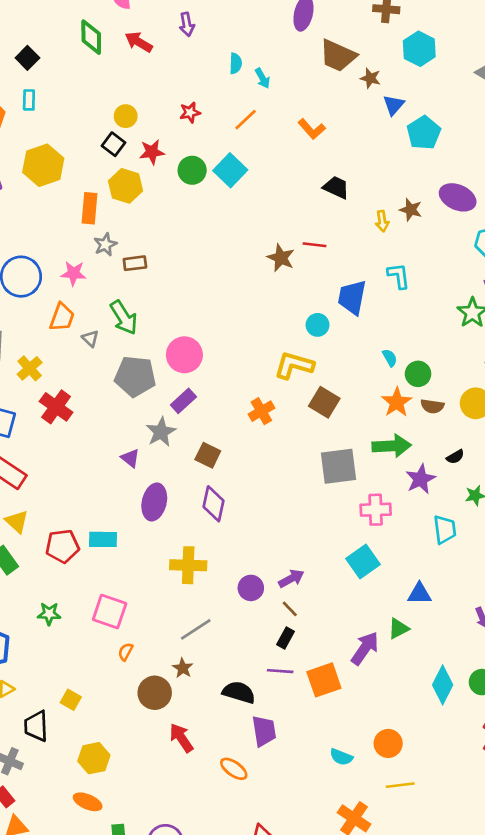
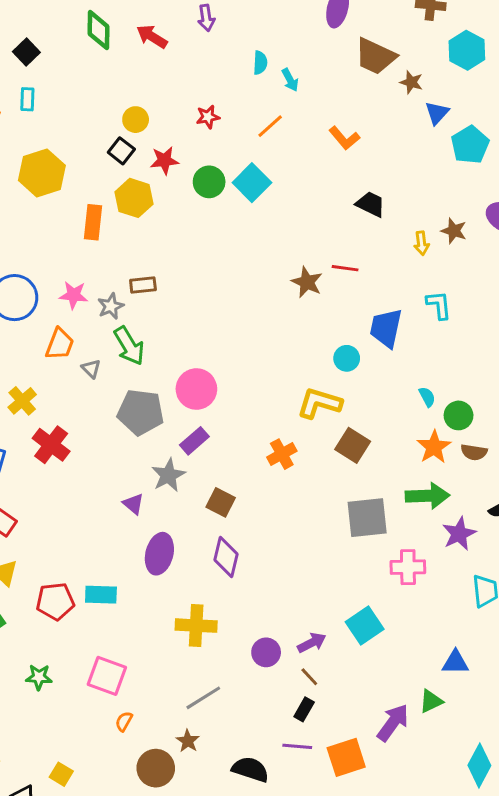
gray star: (105, 245) -> (111, 306), moved
cyan square: (363, 561) -> (365, 626), moved

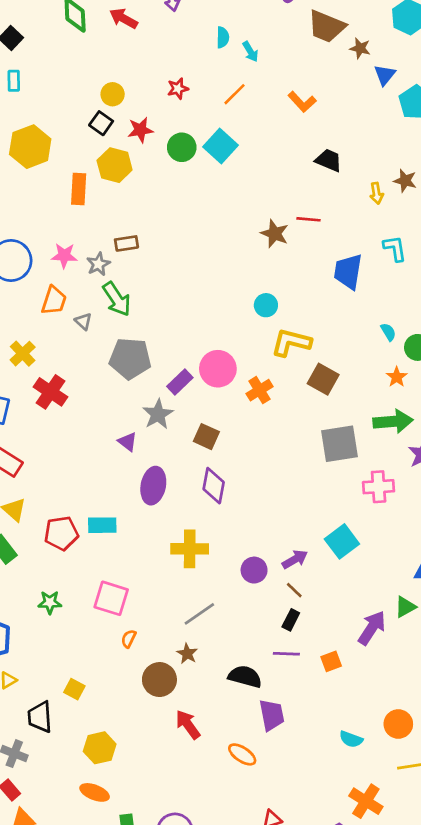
cyan circle: (347, 358) -> (266, 305), moved
pink circle: (196, 389) -> (218, 369), moved
orange star: (434, 447) -> (397, 377), size x0.7
orange square: (346, 757) -> (331, 661), size x0.6

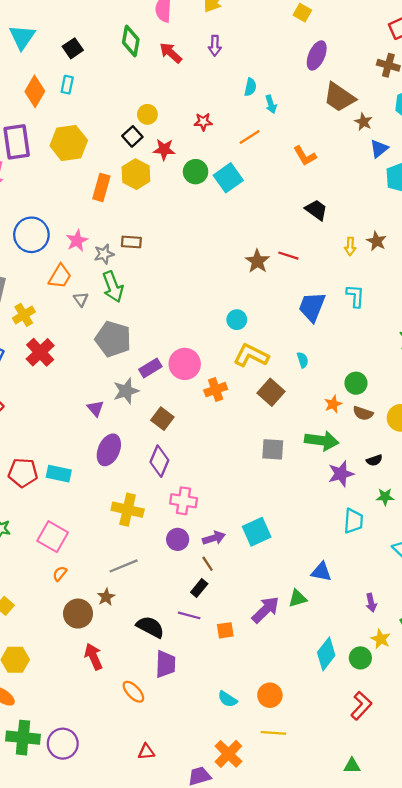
pink star: (64, 256) -> (77, 241), turned 30
cyan semicircle: (388, 332) -> (303, 360), moved
gray square: (339, 444) -> (273, 449), size x0.7
pink cross: (379, 487) -> (184, 501), moved

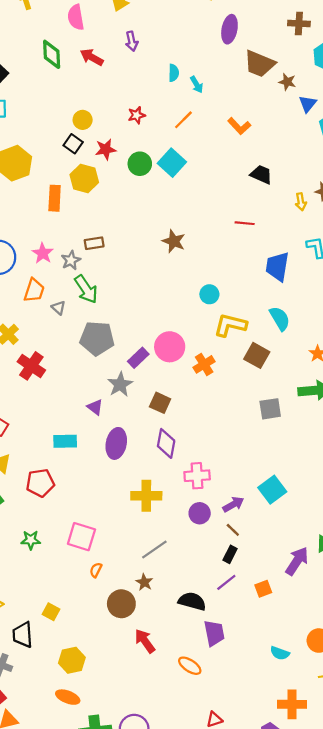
brown star: (257, 261) -> (174, 241), moved
cyan semicircle: (303, 360) -> (280, 318), size x1.6
cyan rectangle: (59, 474) -> (65, 441), moved
purple line: (189, 615) -> (226, 582), turned -40
orange cross: (228, 754) -> (292, 704), turned -32

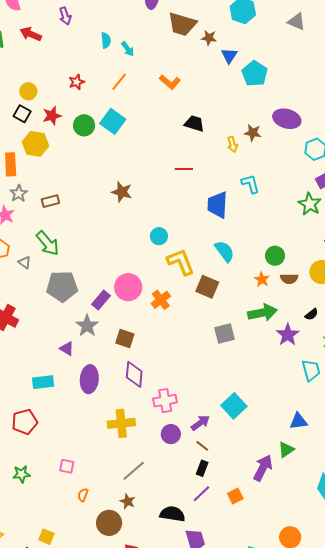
gray star: (71, 260) -> (19, 193), moved
yellow L-shape: (230, 325) -> (181, 262), turned 60
pink square: (81, 537) -> (67, 466), size x0.6

